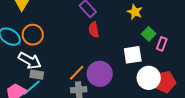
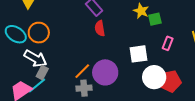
green square: (149, 34) -> (155, 19), moved, turned 32
gray rectangle: (37, 75) -> (42, 73), turned -72

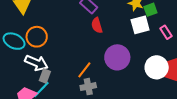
pink rectangle: (168, 43) -> (166, 32), turned -48
white square: (138, 54) -> (140, 25), moved
purple circle: (105, 72) -> (117, 57), moved

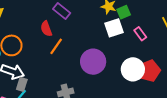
red semicircle: (97, 25) -> (46, 29), moved
orange line: (84, 70) -> (56, 46), moved

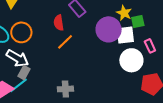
purple circle: (93, 62) -> (109, 29), moved
white circle: (133, 69) -> (131, 60), moved

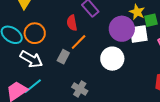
white circle: (131, 60) -> (112, 59), moved
gray rectangle: (24, 73) -> (63, 57), moved
gray cross: (65, 89) -> (80, 89), turned 35

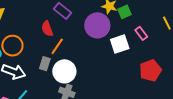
white square: (139, 34) -> (120, 44), moved
white circle: (112, 59) -> (64, 71), moved

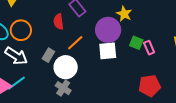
green square: (124, 12) -> (136, 43), moved, turned 32
white square: (120, 44) -> (108, 51), moved
orange line: (57, 46) -> (75, 43), moved

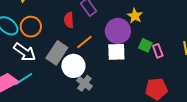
gray rectangle: (48, 55) -> (57, 53), size x1.6
gray cross: (63, 88) -> (84, 83), moved

